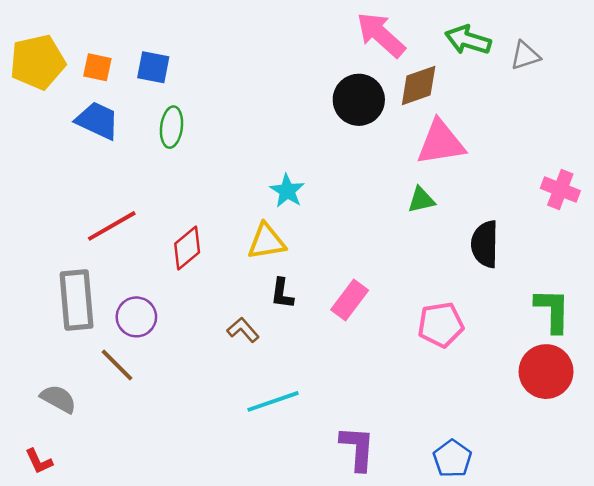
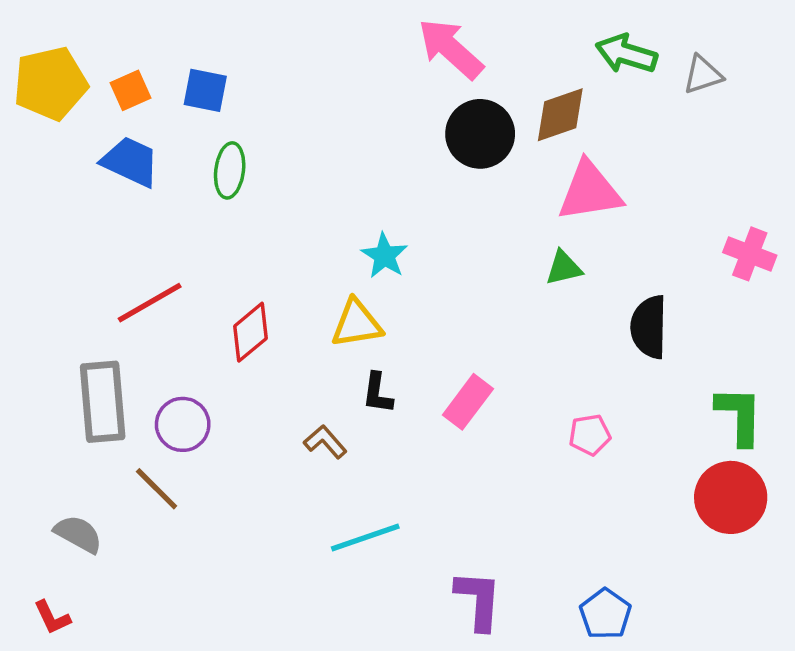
pink arrow: (381, 35) -> (451, 49), moved
orange square: (97, 67) -> (130, 90), turned -36
pink pentagon: (441, 325) -> (590, 435), size x0.7

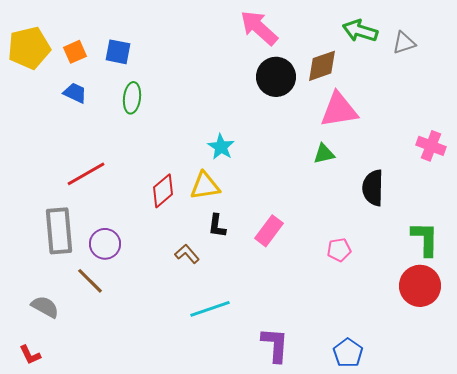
blue trapezoid: (130, 162) -> (75, 93), size x0.7
red diamond: (250, 332) -> (163, 191), moved

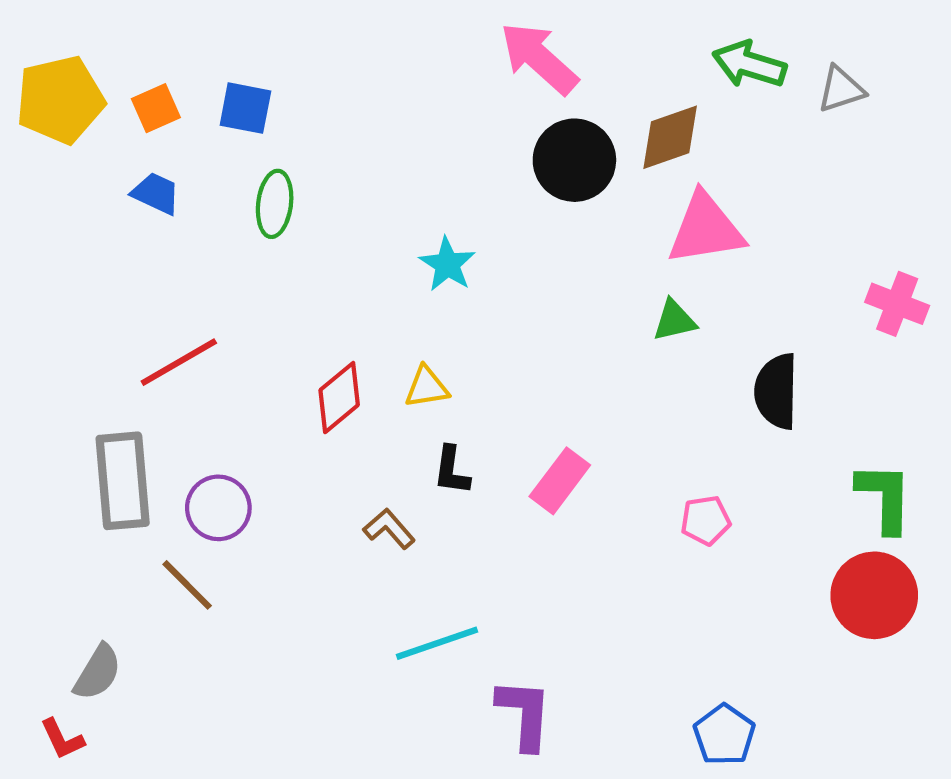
cyan star: (221, 147) -> (447, 264), moved
yellow triangle: (205, 186) -> (427, 387), size x0.7
gray semicircle: (45, 307) -> (98, 672), moved, turned 92
purple L-shape: (275, 345) -> (524, 714), moved

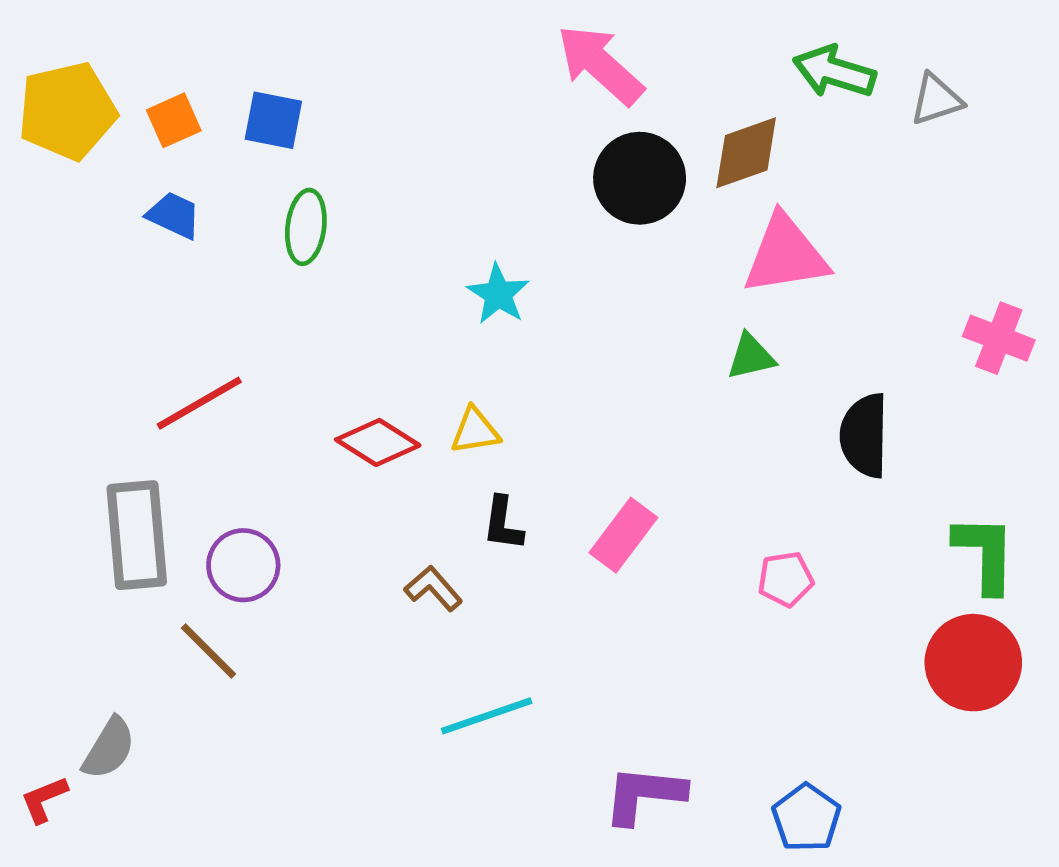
red diamond: (339, 398) -> (378, 442), turned 72
purple L-shape: (524, 714) -> (644, 795), moved, turned -88
red L-shape: (62, 739) -> (44, 799), moved, turned 93

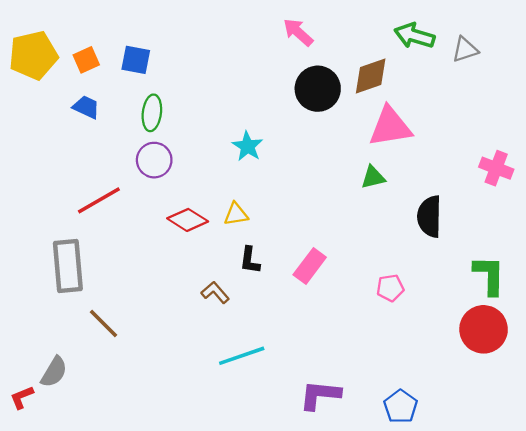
pink arrow: (600, 65) -> (298, 32), size x0.7
purple circle: (243, 565) -> (154, 160), moved

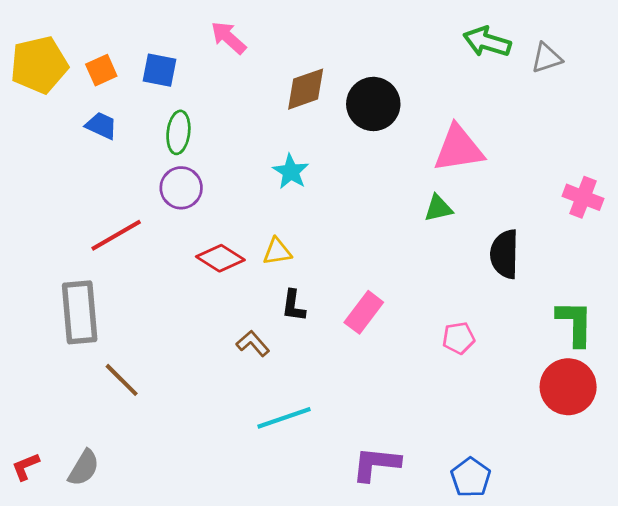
pink arrow: (298, 32) -> (228, 38), moved
brown diamond: (371, 76) -> (306, 89), moved
gray semicircle: (54, 372) -> (84, 468), moved

